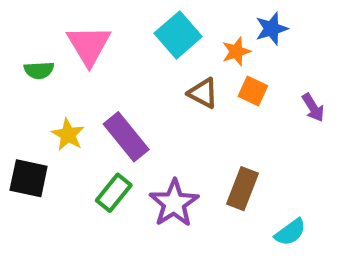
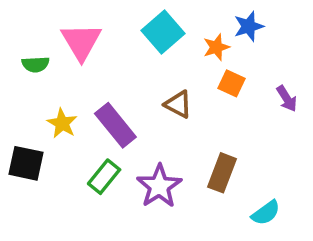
brown triangle: (203, 93) -> (178, 104), moved

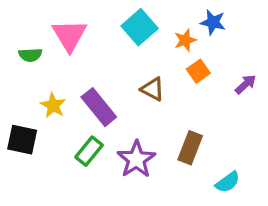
blue star: (249, 26) -> (213, 22), turned 30
orange square: (232, 83) -> (198, 71), turned 30
purple arrow: (287, 99) -> (246, 84), turned -100

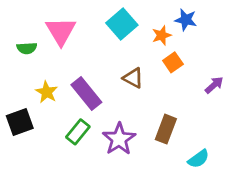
purple arrow: (246, 84) -> (214, 85), moved
black square: (22, 140) -> (20, 122), turned -32

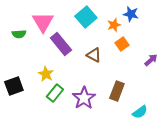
yellow star: (47, 92) -> (46, 74), moved
purple rectangle: (86, 94) -> (61, 44), moved

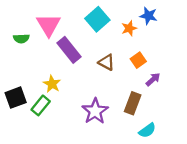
orange square: (122, 44) -> (138, 60), moved
purple arrow: (151, 60) -> (153, 79), moved
green rectangle: (55, 93) -> (41, 105), moved
cyan semicircle: (140, 112) -> (147, 130), moved

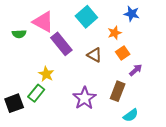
pink triangle: (49, 25) -> (43, 22), turned -30
orange star: (129, 28) -> (115, 33), moved
black square: (16, 98) -> (14, 103), moved

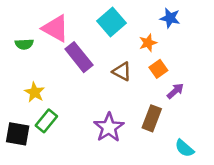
yellow star: (46, 74) -> (35, 92), moved
black square: (14, 103) -> (18, 134), turned 30
cyan semicircle: (131, 115) -> (184, 148), moved, turned 77

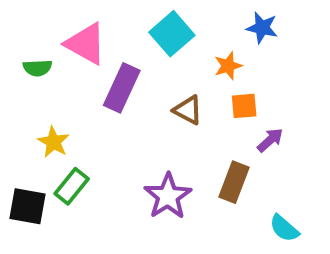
purple rectangle: (79, 57) -> (122, 88), turned 64
orange square: (158, 69) -> (244, 106), turned 30

